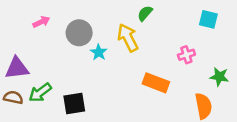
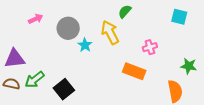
pink cross: (186, 55) -> (150, 47), moved
black square: (74, 104) -> (64, 89), turned -30

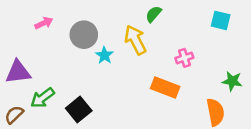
brown semicircle: (12, 84) -> (14, 115), moved, turned -56

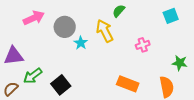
cyan square: (221, 20) -> (171, 16), turned -35
pink arrow: (44, 23) -> (34, 18), size x1.5
orange rectangle: (165, 88) -> (128, 84), moved

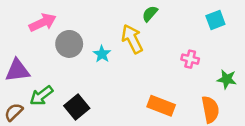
gray circle: (65, 27) -> (69, 44), moved
pink cross: (143, 45) -> (190, 59), moved, turned 32

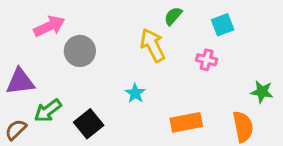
cyan square: (215, 20) -> (223, 25), moved
cyan star: (102, 54) -> (135, 93), moved
pink cross: (190, 59) -> (207, 60), moved
orange rectangle: (161, 106) -> (186, 122), turned -32

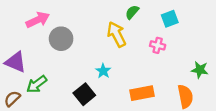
purple triangle: (20, 82) -> (16, 62), turned 30
black square: (89, 124) -> (84, 94), moved

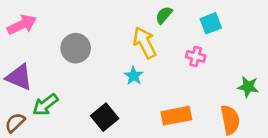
pink arrow: (38, 20) -> (22, 25), moved
cyan star: (103, 71) -> (134, 76), moved

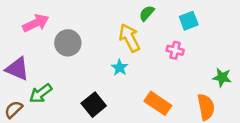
pink arrow: (22, 25) -> (36, 23), moved
orange rectangle: (176, 116) -> (158, 103), turned 45

